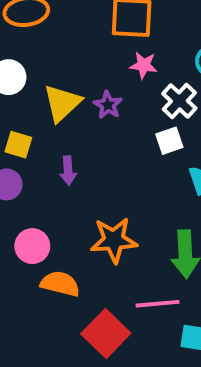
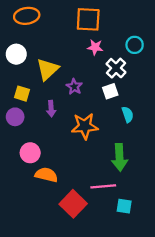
purple star: (108, 105) -> (74, 87), moved
orange star: (114, 240) -> (85, 126), moved

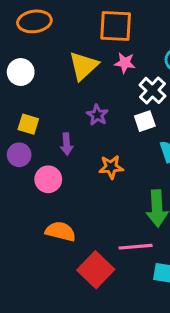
yellow triangle: (48, 69) -> (83, 66), moved
orange star: (85, 126) -> (111, 167), size x0.7
pink circle: (30, 153) -> (48, 179), moved

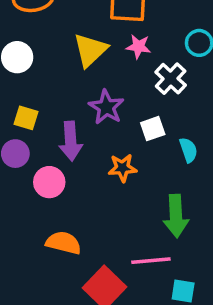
purple star: (97, 115) -> (106, 107), size x1.4
white square: (145, 121) -> (153, 129), moved
purple arrow: (67, 144) -> (71, 141), size x1.5

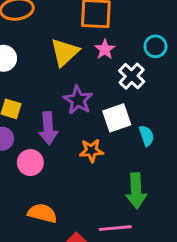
pink star: (138, 46) -> (105, 49), turned 30
white square: (153, 129) -> (117, 118), size x1.4

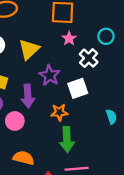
yellow triangle: (65, 52) -> (29, 49), moved
cyan semicircle: (147, 136) -> (111, 117), moved
green arrow: (136, 191) -> (67, 139), moved

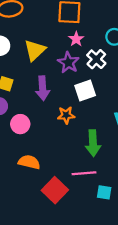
purple star: (50, 75) -> (68, 63), moved
purple arrow: (28, 96) -> (43, 88), moved
green arrow: (67, 139) -> (93, 143), moved

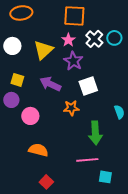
pink star: (76, 39) -> (68, 40), moved
white cross: (96, 59) -> (94, 39), moved
purple arrow: (43, 88) -> (50, 84), turned 120
red square: (55, 190) -> (46, 182), moved, size x0.6

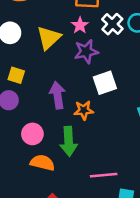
purple star: (73, 61) -> (86, 52), turned 30
purple arrow: (50, 84) -> (57, 95), moved, turned 55
pink circle: (30, 116) -> (32, 134), moved
green arrow: (95, 133) -> (69, 141), moved

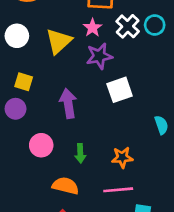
orange star: (84, 110) -> (122, 157), moved
green arrow: (69, 141) -> (80, 153), size x0.6
orange semicircle: (42, 163) -> (65, 186), moved

